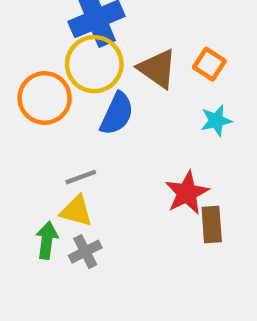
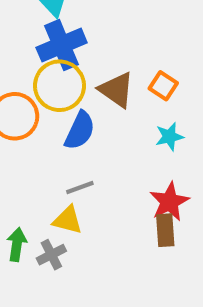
gray line: (81, 177) -> (80, 187), moved
red star: (187, 193) -> (169, 202), moved
yellow triangle: (76, 211) -> (68, 220), moved

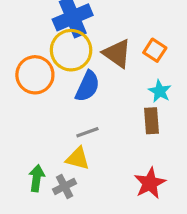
cyan star: (169, 137) -> (160, 91), turned -30
red star: (169, 202) -> (150, 183), moved
brown rectangle: (165, 230) -> (151, 121), moved

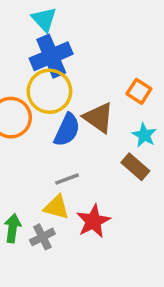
brown triangle: (117, 53) -> (99, 118), moved
brown rectangle: (151, 121) -> (135, 167), turned -45
red star: (150, 183) -> (93, 221), moved

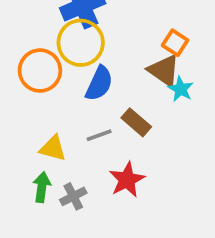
brown triangle: (99, 118) -> (164, 71), moved
brown rectangle: (135, 167) -> (136, 122), moved
yellow triangle: (56, 207) -> (53, 148), moved

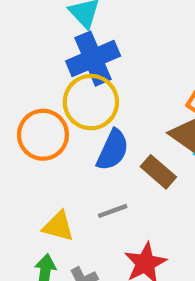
brown rectangle: (136, 122) -> (158, 172), moved

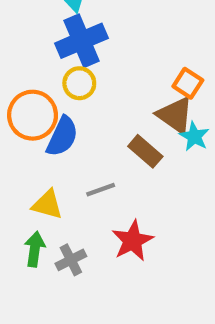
yellow circle: (91, 102) -> (79, 83), size x0.6
blue semicircle: (113, 150) -> (62, 136), moved

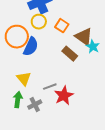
orange square: (188, 83) -> (62, 26), moved
gray line: (101, 190) -> (50, 87), moved
yellow triangle: (47, 205) -> (24, 79), turned 35

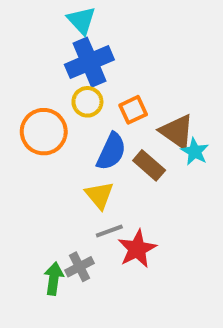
orange square: (62, 26) -> (133, 110), turned 32
blue semicircle: (31, 47) -> (111, 151), moved
yellow triangle: (24, 79) -> (99, 195), moved
green arrow: (18, 100) -> (54, 279), moved

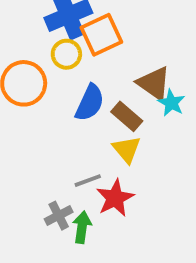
orange square: (133, 110) -> (101, 35), moved, size x1.5
yellow triangle: (99, 195) -> (127, 149), moved
green arrow: (54, 279) -> (82, 227), moved

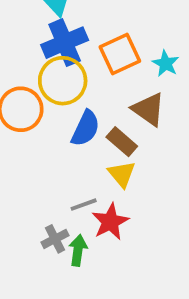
orange square: (101, 35) -> (120, 54), moved
yellow circle: (66, 54) -> (63, 81), size x1.6
cyan star: (171, 103) -> (166, 64), moved

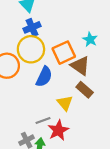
blue cross: (65, 43) -> (32, 27), size x0.7
orange square: (120, 54) -> (64, 53), moved
brown rectangle: (122, 142) -> (85, 90), moved

